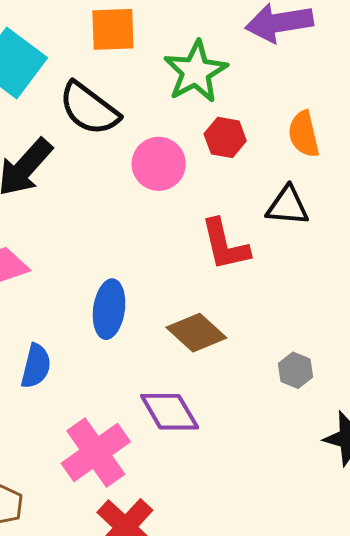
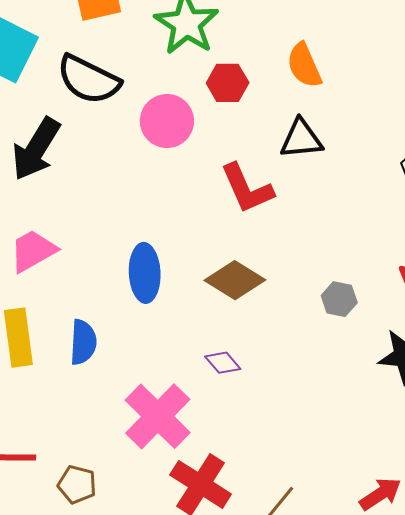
purple diamond: (170, 412) -> (223, 363), size x0.6

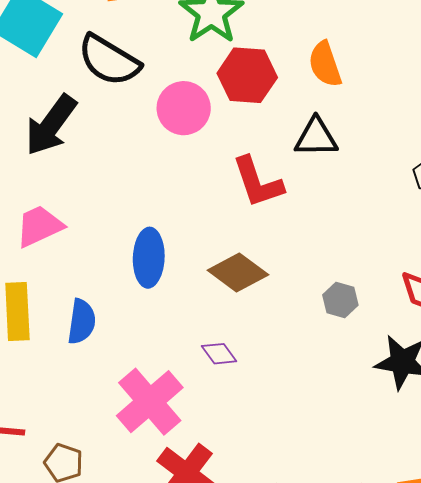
red hexagon: (228, 83) -> (247, 75), size x1.4

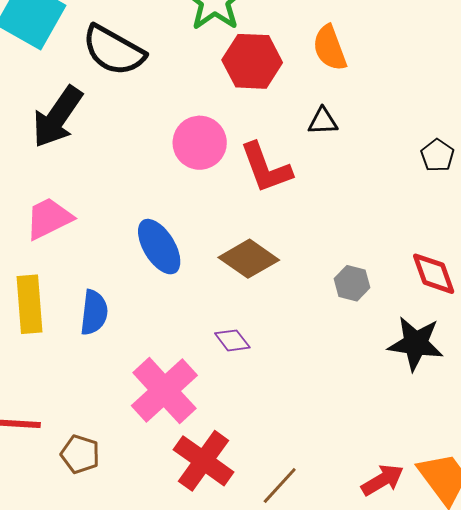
pink circle: (184, 108) -> (200, 143), moved
black triangle: (316, 137) -> (323, 121), size x0.7
blue ellipse: (149, 258) -> (159, 247), turned -32

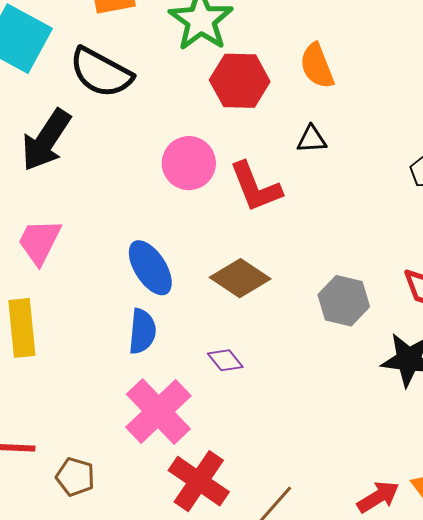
pink trapezoid: (49, 218) -> (39, 242), turned -36
gray hexagon: (352, 283) -> (344, 301), size x1.4
blue semicircle: (94, 312) -> (142, 331), moved

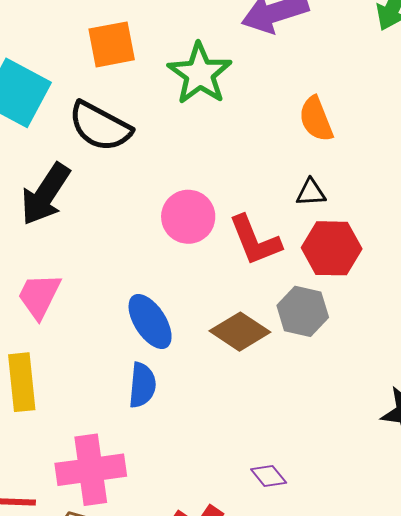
red hexagon: (240, 81) -> (332, 248), moved
gray hexagon: (344, 301) -> (303, 311), moved
purple diamond: (225, 360) -> (269, 476), moved
pink cross: (158, 412) -> (91, 470), moved, turned 36

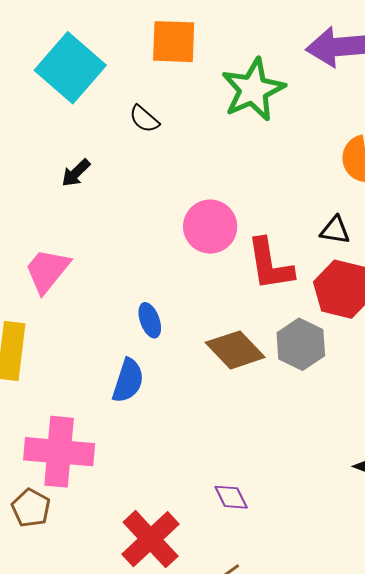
black semicircle: (100, 126) -> (144, 119), size x0.5
black arrow: (45, 194) -> (76, 173), size x0.5
blue ellipse: (150, 322) -> (150, 320), size x0.6

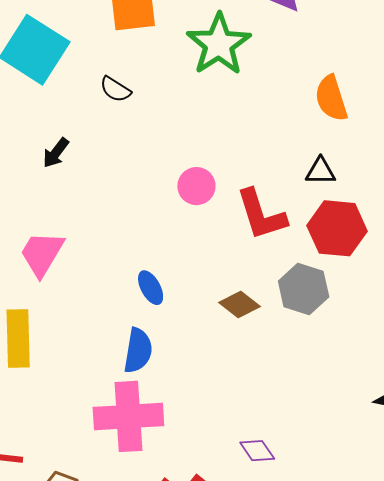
pink circle: (210, 227) -> (196, 186), size x0.7
brown diamond: (235, 350) -> (239, 304), size x0.7
pink cross: (59, 452) -> (128, 416), moved

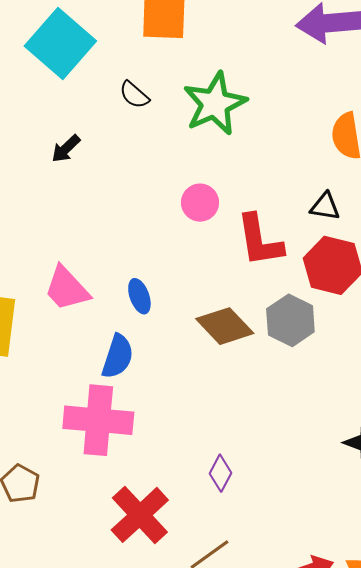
green star: (219, 44) -> (215, 104), moved
pink trapezoid: (42, 254) -> (67, 289), moved, turned -82
brown diamond: (239, 304) -> (225, 326), size x1.4
purple diamond: (257, 451) -> (220, 473), turned 54

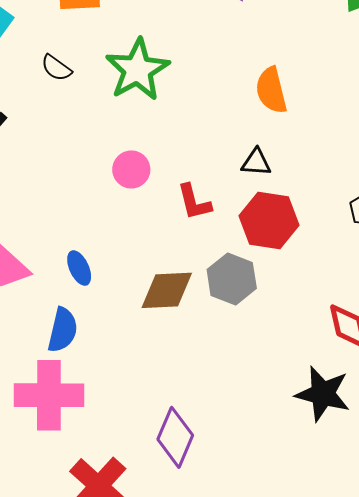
red L-shape: (260, 240) -> (194, 202), size x0.7
brown diamond: (225, 326) -> (167, 290), turned -44
purple diamond: (220, 473) -> (175, 437), size x1.6

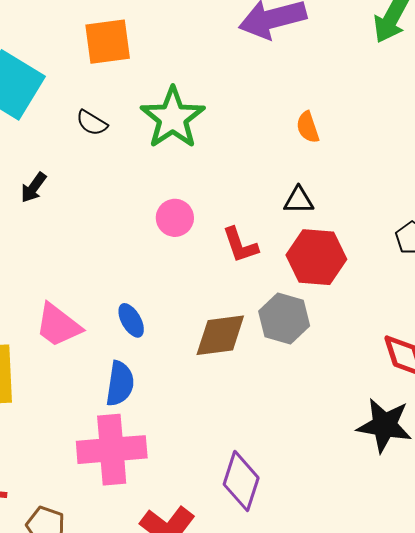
orange semicircle: (271, 90) -> (308, 127), size x0.7

